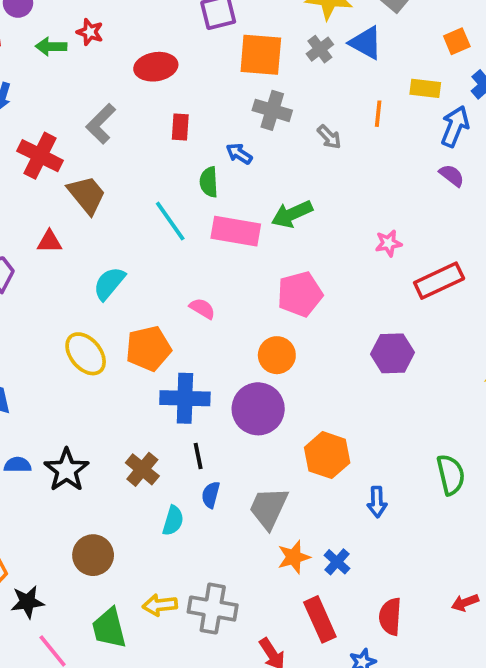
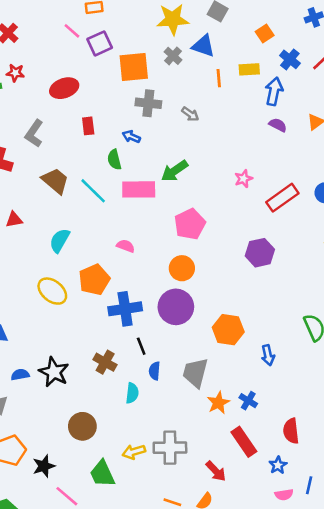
orange line: (378, 114) -> (219, 78), moved
brown trapezoid: (87, 195) -> (55, 181), moved

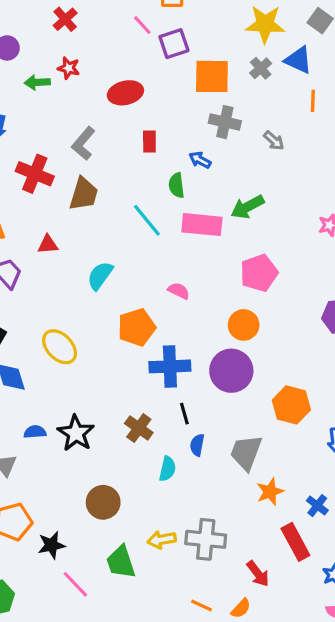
brown trapezoid: (55, 181) -> (84, 194), moved, turned 60
yellow ellipse: (52, 291) -> (60, 347), moved
blue cross: (248, 401) -> (317, 506), moved

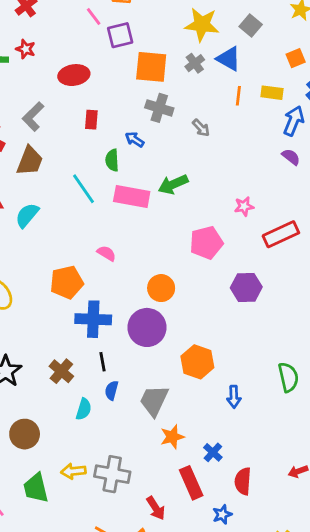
pink pentagon: (259, 273) -> (206, 243), moved
cyan semicircle: (100, 276) -> (27, 215), moved

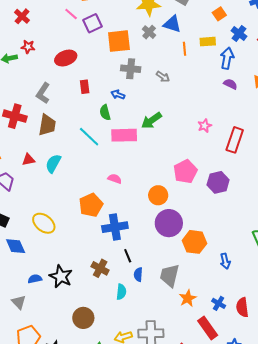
red rectangle: (281, 234) -> (235, 140), turned -35
pink pentagon: (206, 243) -> (185, 172), moved
purple circle: (147, 327) -> (169, 223), moved
red semicircle: (243, 481) -> (242, 307), moved

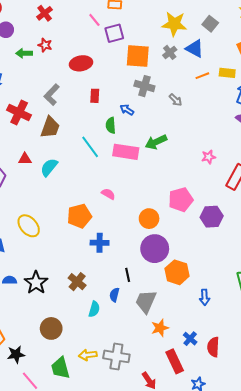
orange line: (184, 49) -> (202, 76), turned 64
blue cross: (115, 227) -> (100, 243), size x0.7
black line: (128, 256) -> (128, 275), moved

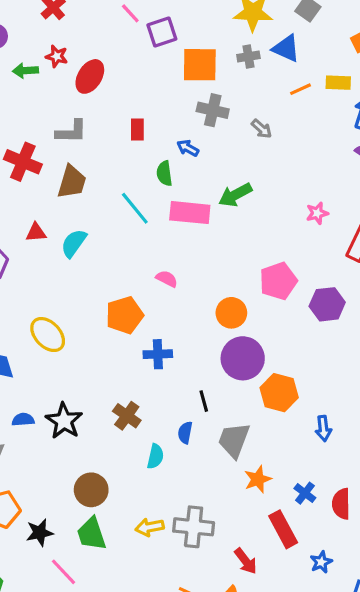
gray cross: (170, 52) -> (248, 57), turned 32
red ellipse: (81, 63) -> (90, 76), moved, turned -45
gray L-shape: (52, 95) -> (71, 132), turned -130
green trapezoid: (60, 368) -> (91, 534), moved

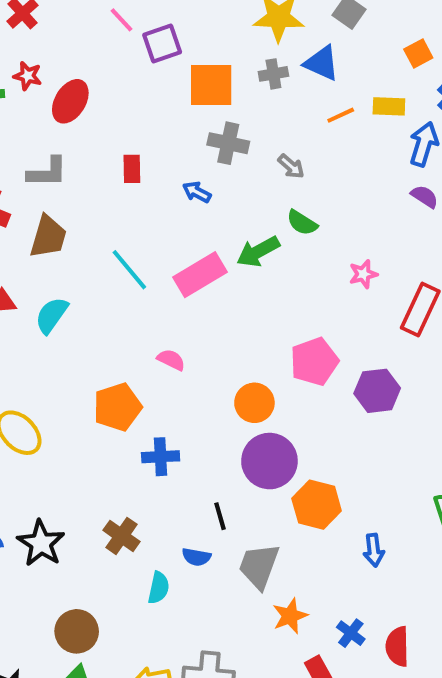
green semicircle: (164, 173) -> (302, 223), moved, turned -50
pink rectangle: (190, 213) -> (200, 275), turned -36
blue semicircle: (185, 433) -> (196, 557), turned -90

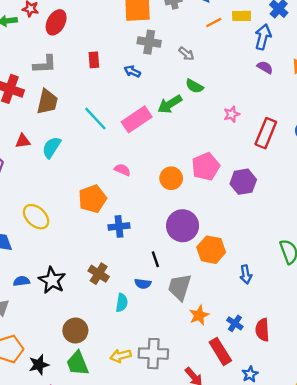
orange circle: (254, 403) -> (171, 178), moved

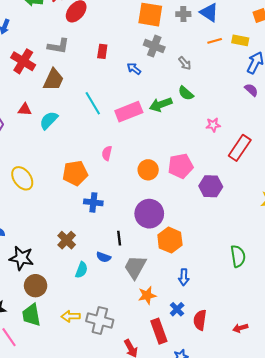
pink semicircle: (122, 170) -> (107, 153), turned -112
blue arrow: (246, 274) -> (184, 277), moved
black star: (52, 280) -> (21, 258), moved, turned -30

